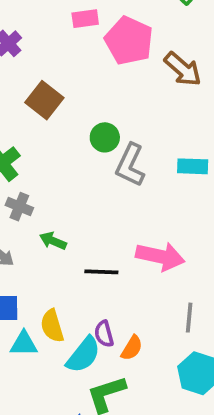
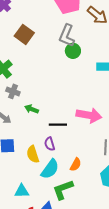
green circle: (105, 137) -> (73, 51), moved
gray L-shape: (130, 165) -> (67, 36), moved
purple semicircle: (104, 334) -> (50, 144), moved
cyan triangle: (24, 344) -> (22, 191), moved

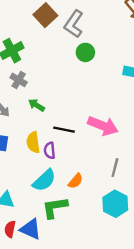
gray L-shape: (67, 36) -> (74, 24), moved
green circle: (73, 51) -> (85, 52), moved
yellow semicircle: (33, 154) -> (33, 142), moved

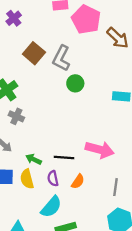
green arrow: (36, 105) -> (34, 159), moved
yellow semicircle: (33, 142) -> (27, 179), moved
orange semicircle: (76, 181) -> (78, 181), moved

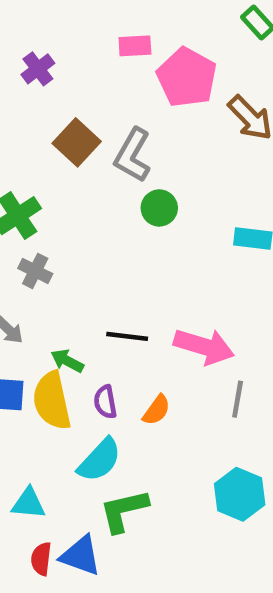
black line: (64, 157) -> (127, 336), moved
yellow semicircle: (27, 179) -> (52, 401), size x1.4
gray line: (115, 187) -> (238, 399), moved

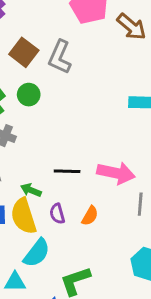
green circle: (159, 208) -> (29, 95), moved
cyan semicircle: (100, 460) -> (37, 253), moved

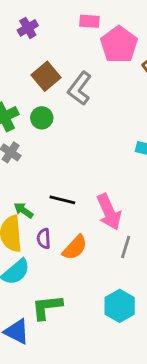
pink arrow: (116, 173) -> (109, 212), turned 42
orange semicircle: (90, 216) -> (75, 248), size x1.4

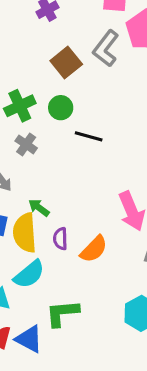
gray L-shape: (80, 88) -> (106, 48), moved
black line: (62, 200) -> (89, 136), moved

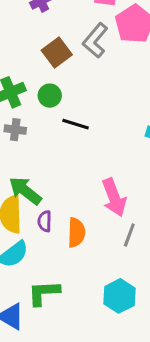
gray cross: (26, 144) -> (15, 130), turned -30
green arrow: (39, 208) -> (25, 191), size x1.6
orange semicircle: (94, 249) -> (76, 233), turned -44

